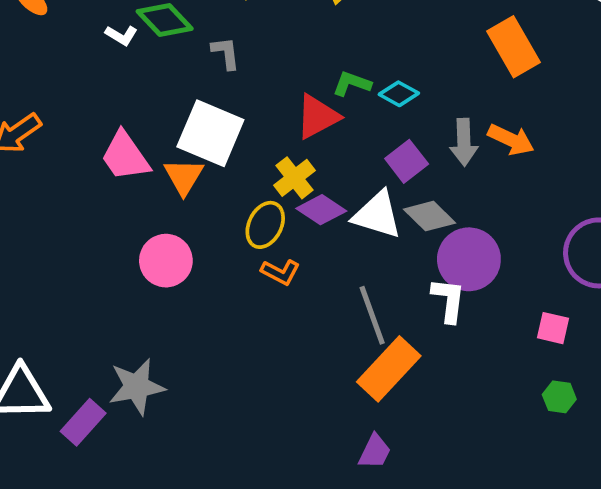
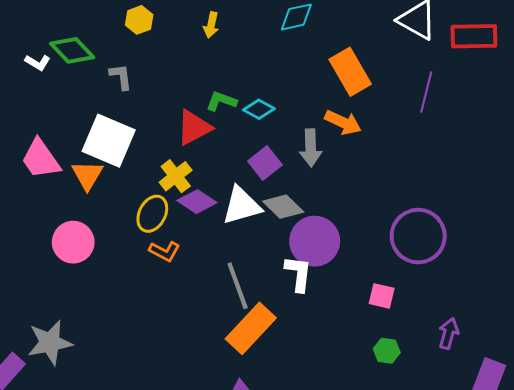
orange arrow: (511, 140) -> (343, 122), moved
white triangle: (377, 215) -> (242, 206), turned -33

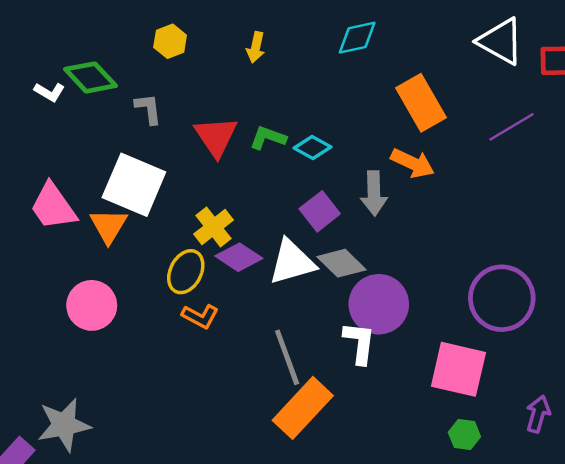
purple line: (426, 92) -> (511, 127), turned 45
red triangle: (194, 127) -> (216, 137), moved, turned -36
pink square: (382, 296) -> (458, 369), size x1.8

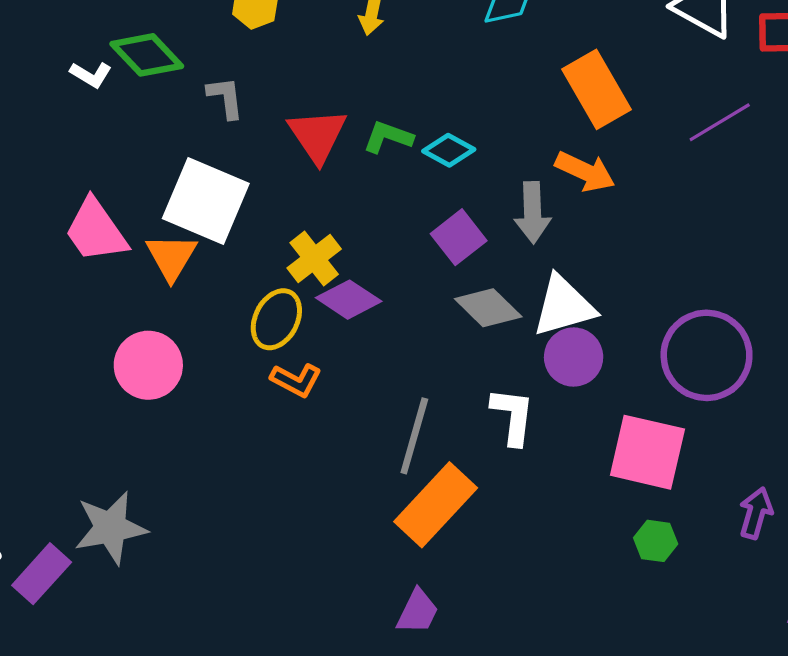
white triangle: (292, 262) -> (564, 306), moved
purple circle: (379, 304) -> (574, 357), moved, size x0.7
gray line: (287, 357) -> (414, 436), turned 36

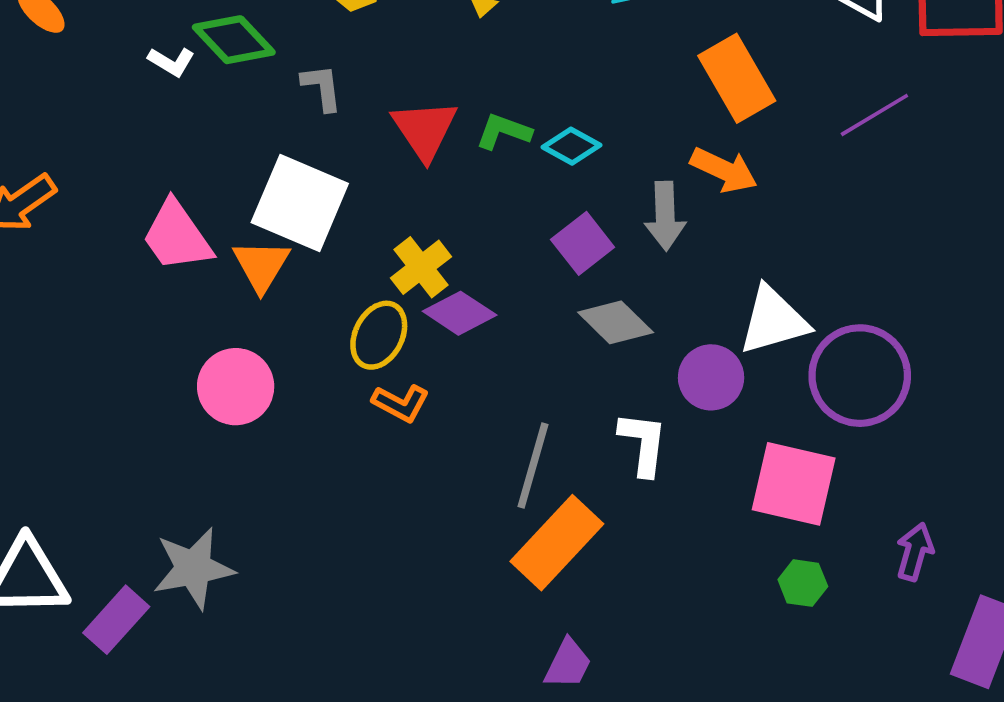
white triangle: (564, 306) -> (773, 321), moved
purple trapezoid: (418, 611) -> (568, 664), moved

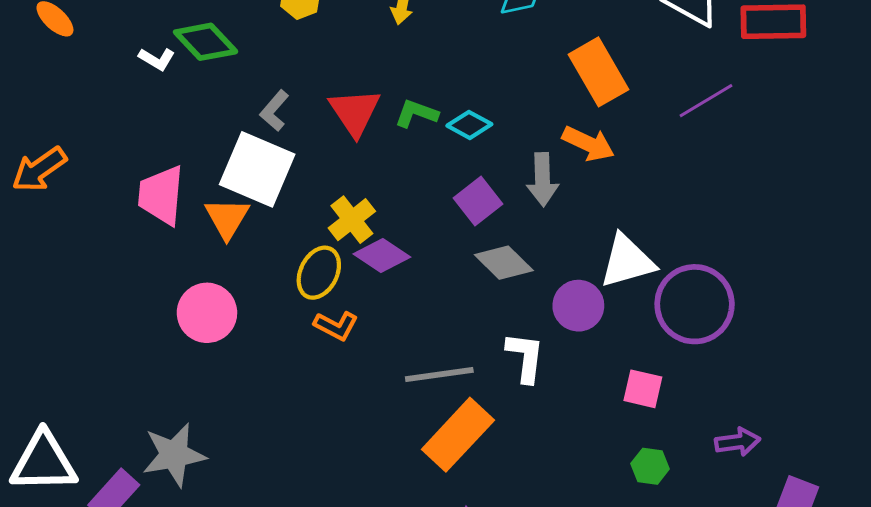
gray L-shape: (322, 87) -> (274, 111), moved, turned -132
pink trapezoid: (177, 236) -> (161, 195), turned 40
gray line: (533, 466) -> (439, 374), turned 66
pink square: (794, 484) -> (643, 389), size x0.6
purple arrow: (915, 552) -> (738, 442), turned 66

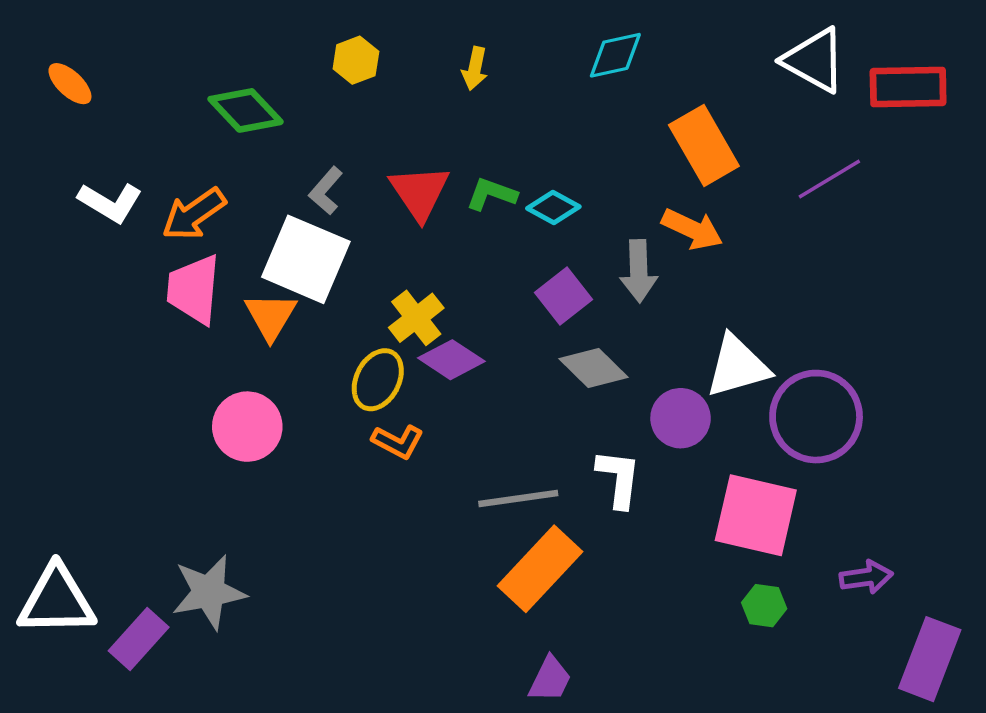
white L-shape: (157, 59) -> (110, 202), moved, size x1.5
orange arrow: (39, 169) -> (194, 214), moved
pink square: (643, 389) -> (756, 515), size x1.8

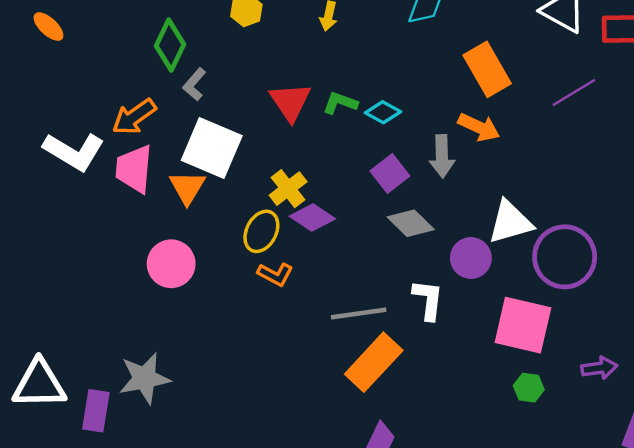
green diamond: (246, 110) -> (170, 45), turned 69
gray L-shape: (326, 191) -> (194, 84), moved
white L-shape: (110, 202) -> (74, 152), moved, size x1.4
purple rectangle: (139, 639) -> (96, 411), turned -33

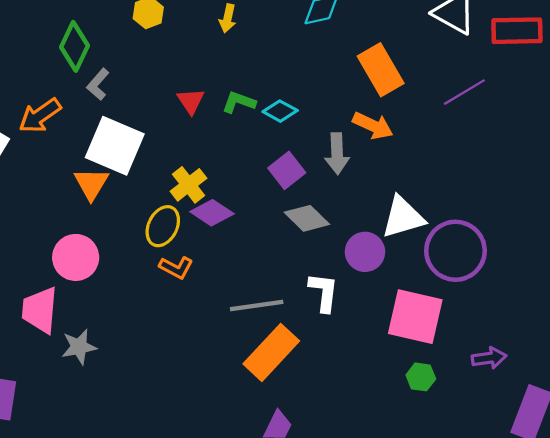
red triangle: (290, 102) -> (191, 101), size x0.7
pink trapezoid: (134, 169) -> (40, 310), moved
gray star: (145, 378) -> (79, 347), moved, size x0.7

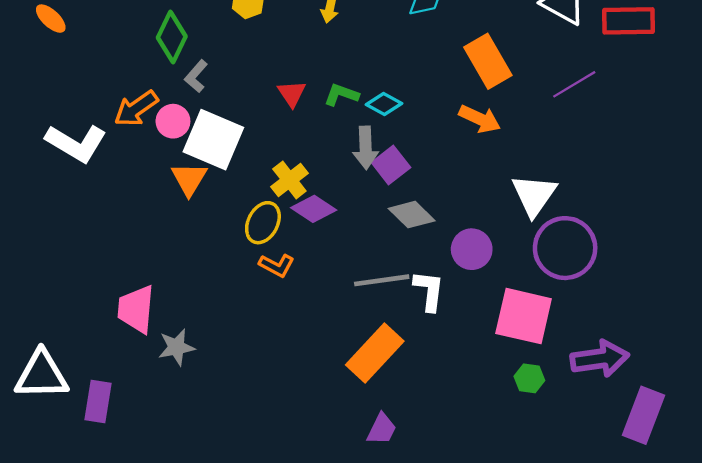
gray arrow: (337, 154) -> (366, 148), moved
white triangle: (403, 217) -> (534, 195), moved, turned -39
pink circle: (76, 257) -> (173, 121), moved, size x0.7
gray line: (257, 305) -> (382, 280), moved
purple arrow: (489, 358) -> (600, 359), size x1.6

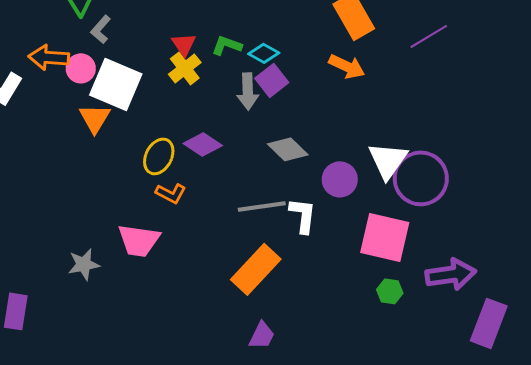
orange arrow: (136, 108) -> (49, 57), turned 39
purple square: (391, 165) -> (272, 80), moved
yellow cross: (289, 180) -> (185, 68), moved
white triangle: (534, 195) -> (388, 160), moved
pink trapezoid: (136, 309) -> (139, 240), moved, turned -87

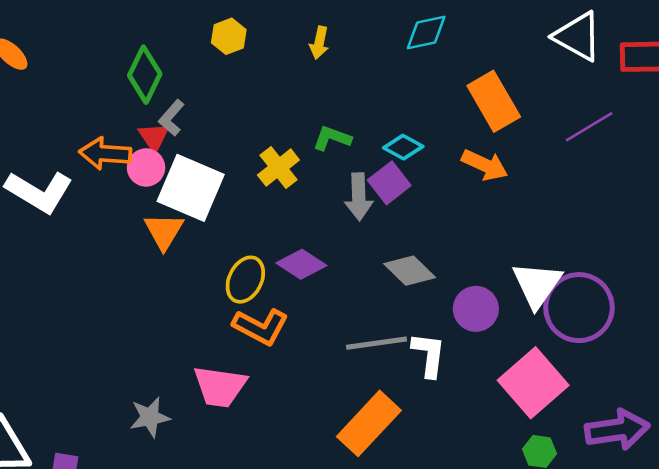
red triangle: (184, 44) -> (154, 137), moved
cyan diamond: (264, 53) -> (403, 147), moved
orange L-shape: (171, 193) -> (261, 327), size x1.4
pink square: (385, 237) -> (533, 383), turned 36

